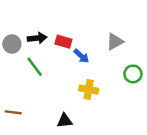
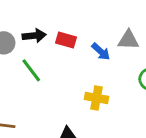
gray triangle: (115, 42) -> (128, 40), turned 30
blue arrow: (81, 56) -> (101, 52), moved

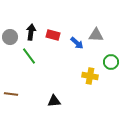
black arrow: (34, 36) -> (31, 32), turned -77
yellow cross: (96, 98) -> (90, 76), moved

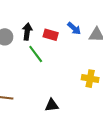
blue arrow: (77, 43) -> (74, 28), moved
green line: (29, 56) -> (36, 54), moved

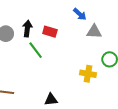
blue arrow: (74, 28) -> (80, 14), moved

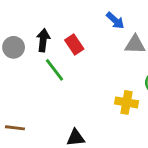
red rectangle: (50, 32) -> (74, 45), turned 40

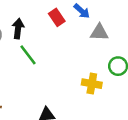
red rectangle: (74, 45) -> (57, 17), moved

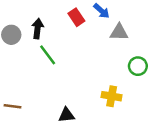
yellow cross: (92, 84) -> (112, 96), moved

